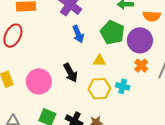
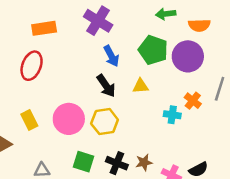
orange cross: (141, 66) -> (193, 101), moved
black arrow: (70, 73) -> (106, 86), moved
yellow hexagon: (99, 89) -> (105, 122), moved

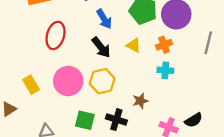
red ellipse: (32, 66) -> (56, 35), moved
yellow triangle: (141, 86) -> (134, 45), turned 35
orange cross: (193, 101) -> (164, 45), moved, turned 35
brown star: (144, 162) -> (140, 101), moved

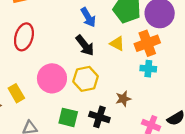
red ellipse: (56, 35) -> (24, 37), moved
orange cross: (164, 45) -> (147, 43), size x1.5
yellow rectangle: (31, 85) -> (16, 93), moved

